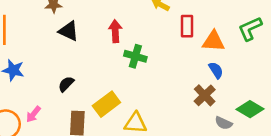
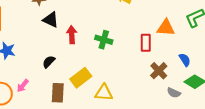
red rectangle: (187, 26) -> (146, 43), moved
red arrow: (115, 31) -> (72, 35), moved
blue semicircle: (216, 70) -> (185, 60), moved

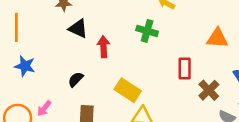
green cross: (104, 40) -> (147, 31), moved
red rectangle: (146, 43) -> (185, 68), moved
yellow rectangle: (81, 78) -> (128, 90), moved, turned 70

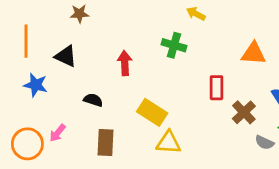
black triangle: (78, 29) -> (66, 56), moved
black semicircle: (76, 79) -> (93, 100), turned 63

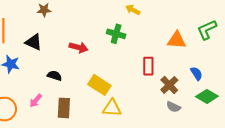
red arrow: (125, 63) -> (79, 47), turned 108
pink arrow: (58, 133) -> (36, 101), moved
gray semicircle: (264, 142) -> (173, 107), moved

